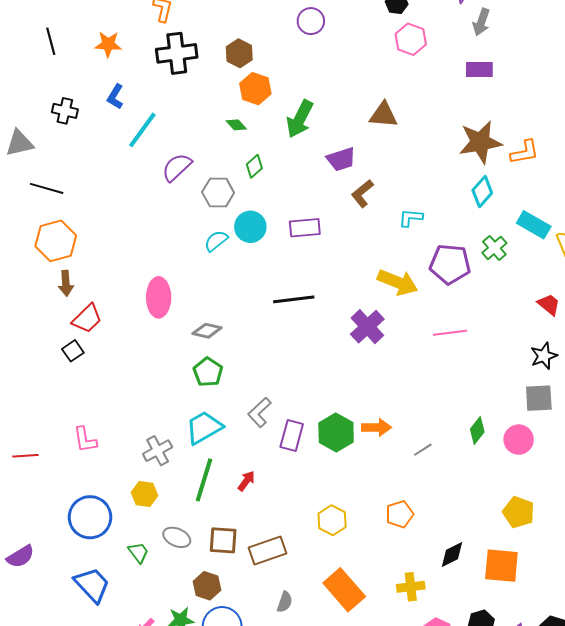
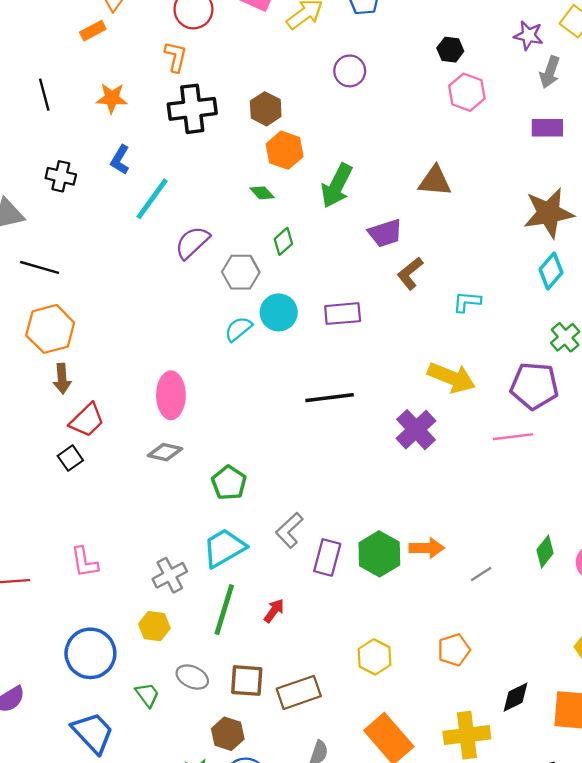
purple pentagon: (450, 264) -> (534, 386), moved
gray diamond: (207, 331) -> (165, 452), moved
yellow cross: (411, 587) -> (467, 735), size x1.4

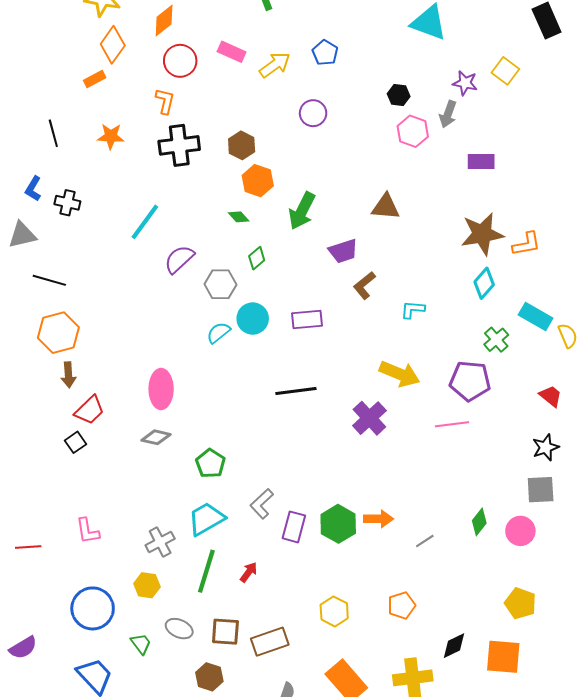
gray arrow: (550, 72) -> (448, 114), moved
blue L-shape: (120, 160) -> (33, 189), moved

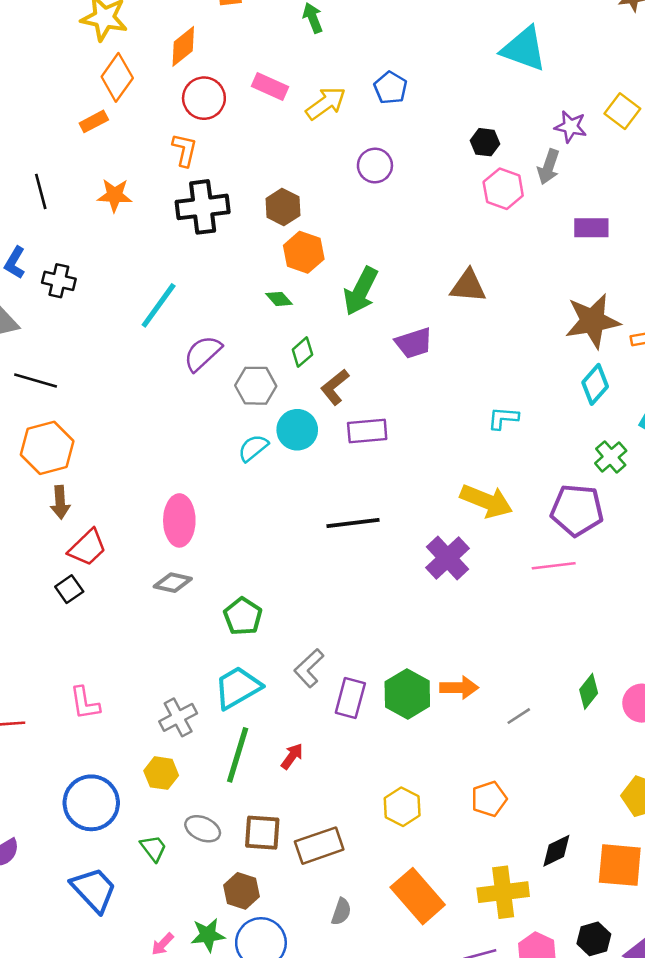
brown L-shape: (364, 285) -> (335, 387), moved

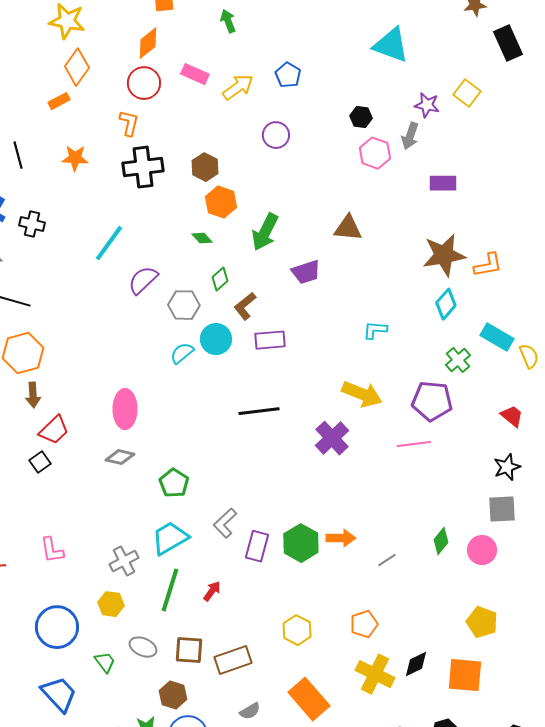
orange diamond: (183, 46) -> (148, 43), moved
yellow cross: (503, 892) -> (375, 674), moved, turned 33
gray semicircle: (341, 912) -> (250, 711), turned 40

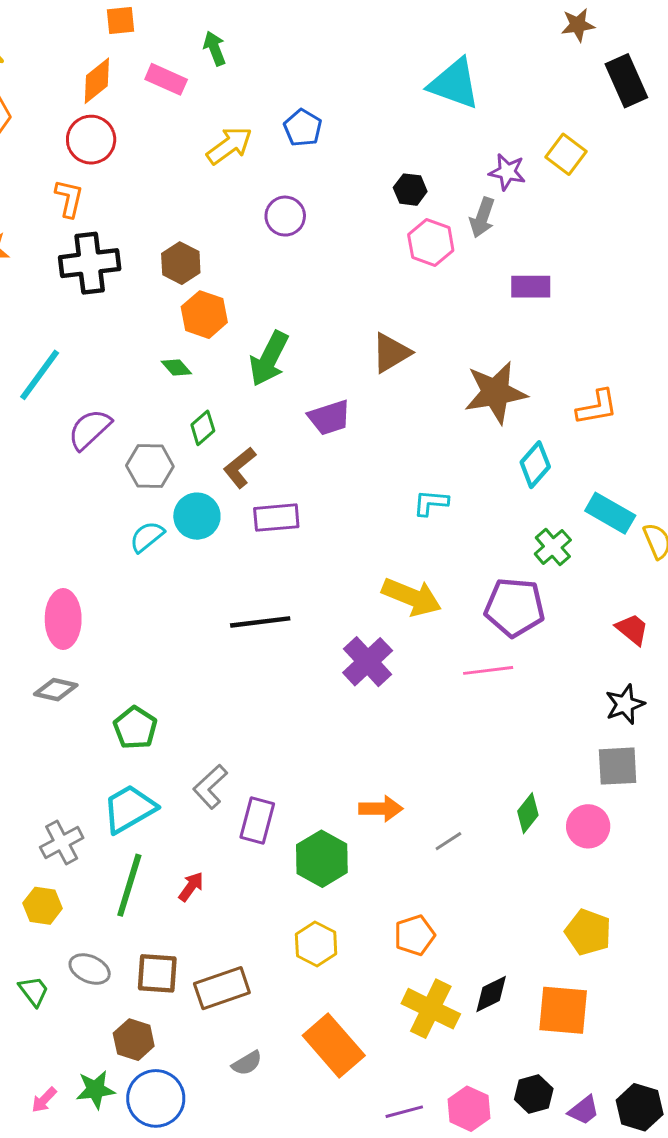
pink rectangle: (195, 74) -> (166, 79), moved
brown triangle: (348, 228) -> (391, 353), turned -36
brown star: (444, 255) -> (495, 393), moved
green hexagon: (301, 543) -> (322, 859), moved

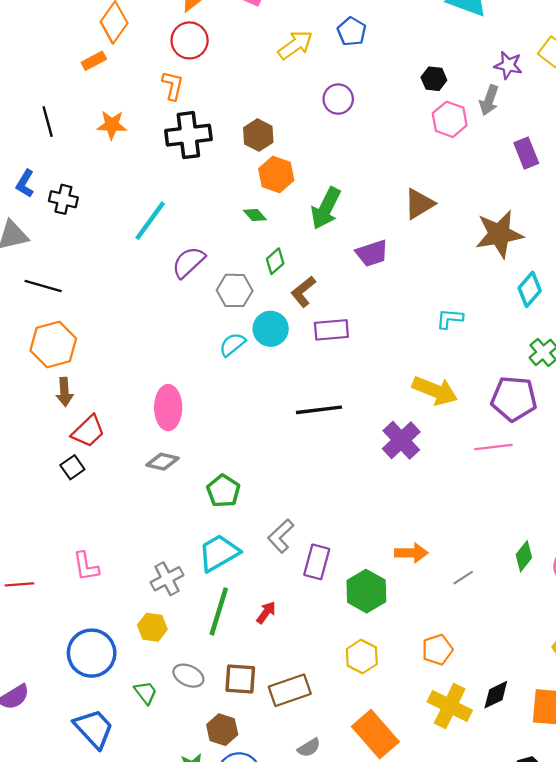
purple rectangle: (531, 287) -> (526, 153), turned 68

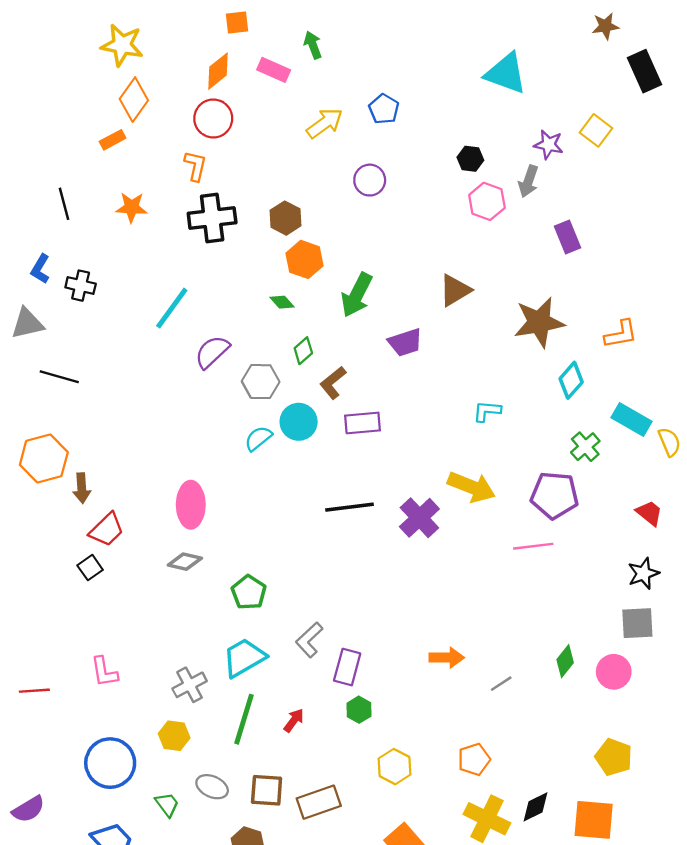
orange hexagon: (53, 345) -> (44, 459), moved
purple cross: (401, 440) -> (419, 518), moved
green hexagon: (366, 591) -> (359, 710), moved, size x0.6

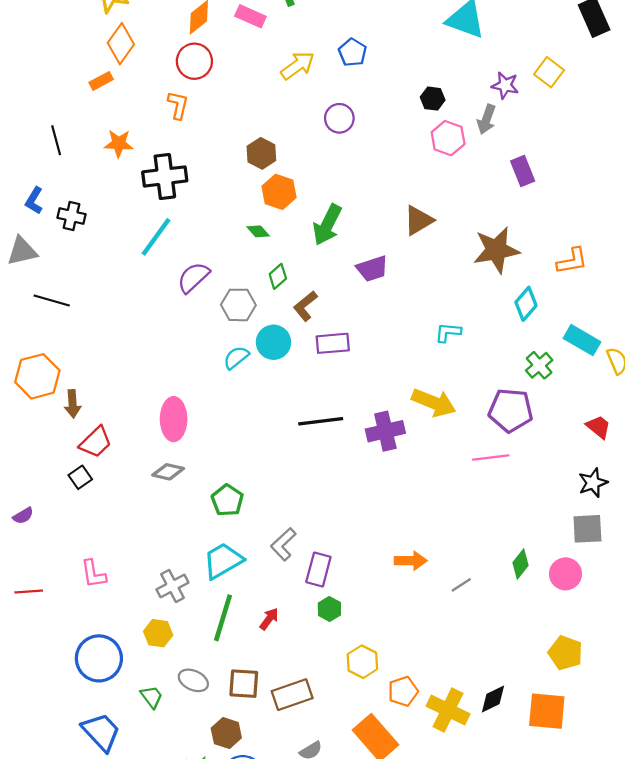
black cross: (212, 218) -> (165, 176), moved
purple cross: (419, 518) -> (385, 431), turned 30
orange pentagon: (474, 759) -> (403, 691), moved
purple semicircle: (28, 809) -> (23, 516), moved, size x0.7

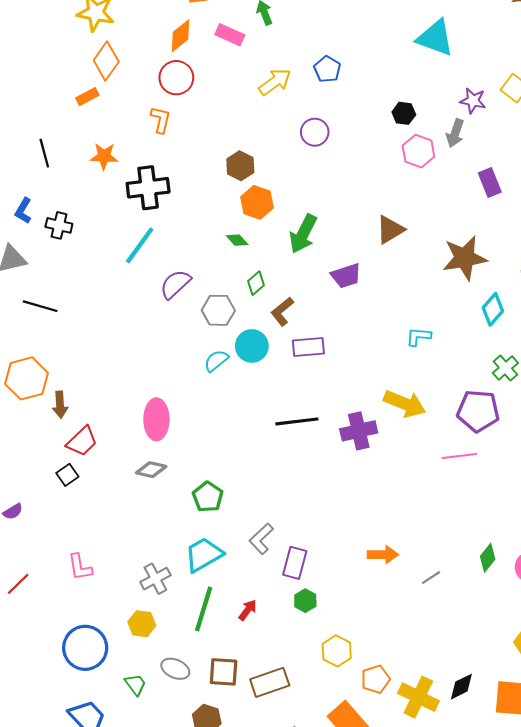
red line: (29, 591) -> (18, 584), turned -40

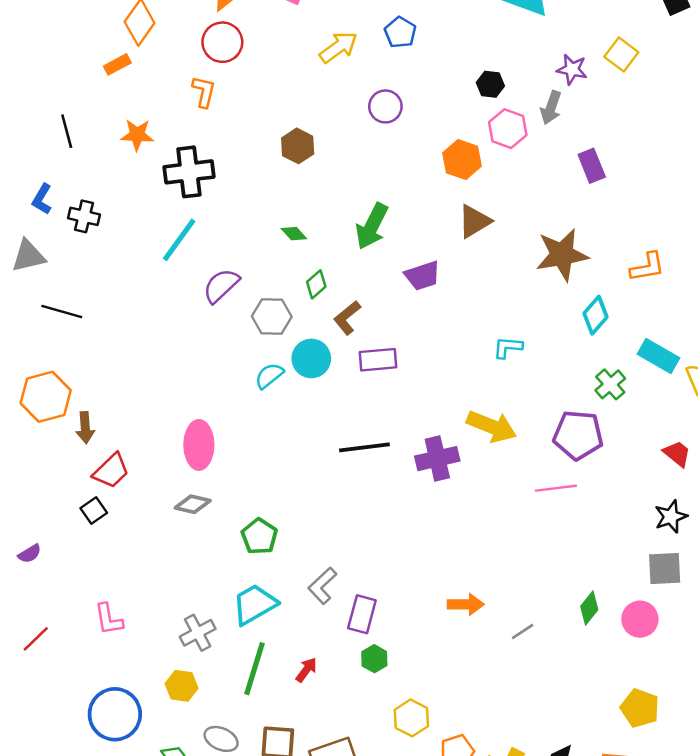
orange hexagon: (257, 202) -> (462, 160), moved

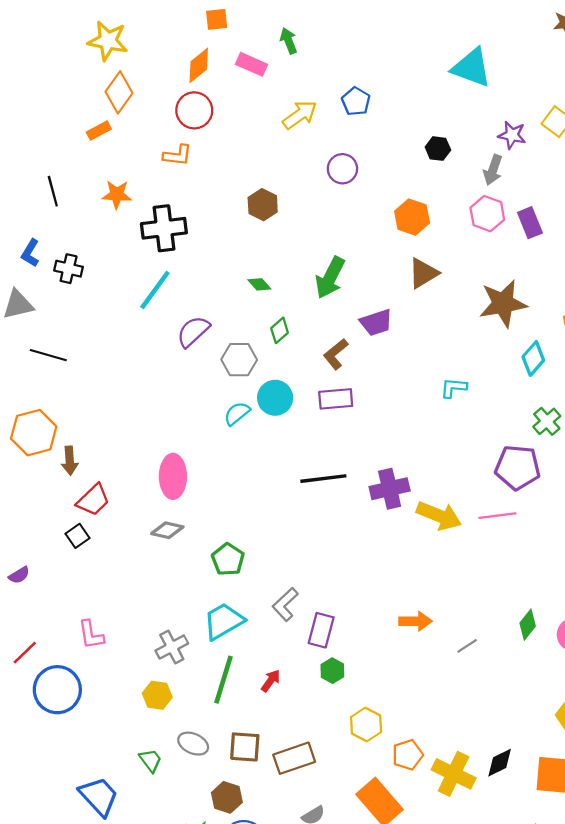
orange L-shape: (204, 92) -> (177, 155), turned 84
pink hexagon: (508, 129) -> (487, 214), moved
brown L-shape: (347, 318) -> (336, 354), moved
yellow arrow: (492, 426) -> (439, 516), moved
blue circle: (115, 714) -> (57, 690), moved

